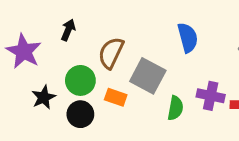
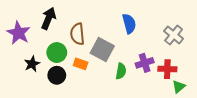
black arrow: (68, 30) -> (49, 18), size x1.5
brown semicircle: (111, 53) -> (77, 34), turned -30
purple cross: (211, 96) -> (145, 63), turned -30

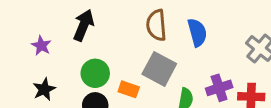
purple star: (19, 33) -> (41, 46), size x0.6
brown semicircle: (77, 34) -> (156, 25), moved
black star: (32, 64) -> (44, 89), moved

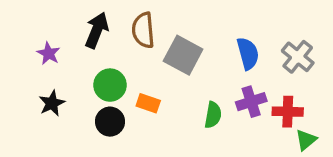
brown semicircle: (156, 25) -> (143, 30), moved
blue semicircle: (197, 32) -> (248, 53), moved
gray square: (159, 69) -> (183, 55), moved

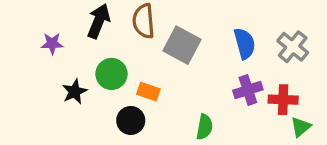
purple star: (49, 53) -> (52, 44), turned -30
black star: (52, 103) -> (75, 92), moved
green semicircle: (213, 115) -> (205, 127), moved
black circle: (110, 122) -> (131, 120), moved

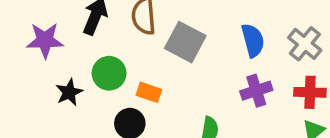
purple star: (52, 44) -> (45, 40), size x1.5
red cross: (283, 100) -> (310, 92), moved

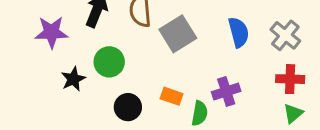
gray square: (185, 42) -> (178, 34), turned 30
purple cross: (256, 91) -> (226, 91), moved
orange rectangle: (149, 92) -> (172, 96), moved

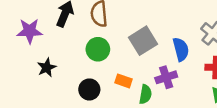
blue semicircle: (239, 32) -> (181, 49), moved
gray square: (178, 34) -> (143, 41), moved
green circle: (109, 62) -> (98, 49), moved

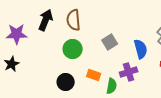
gray square: (143, 41) -> (110, 42), size x0.7
black star: (47, 68) -> (12, 64), moved

